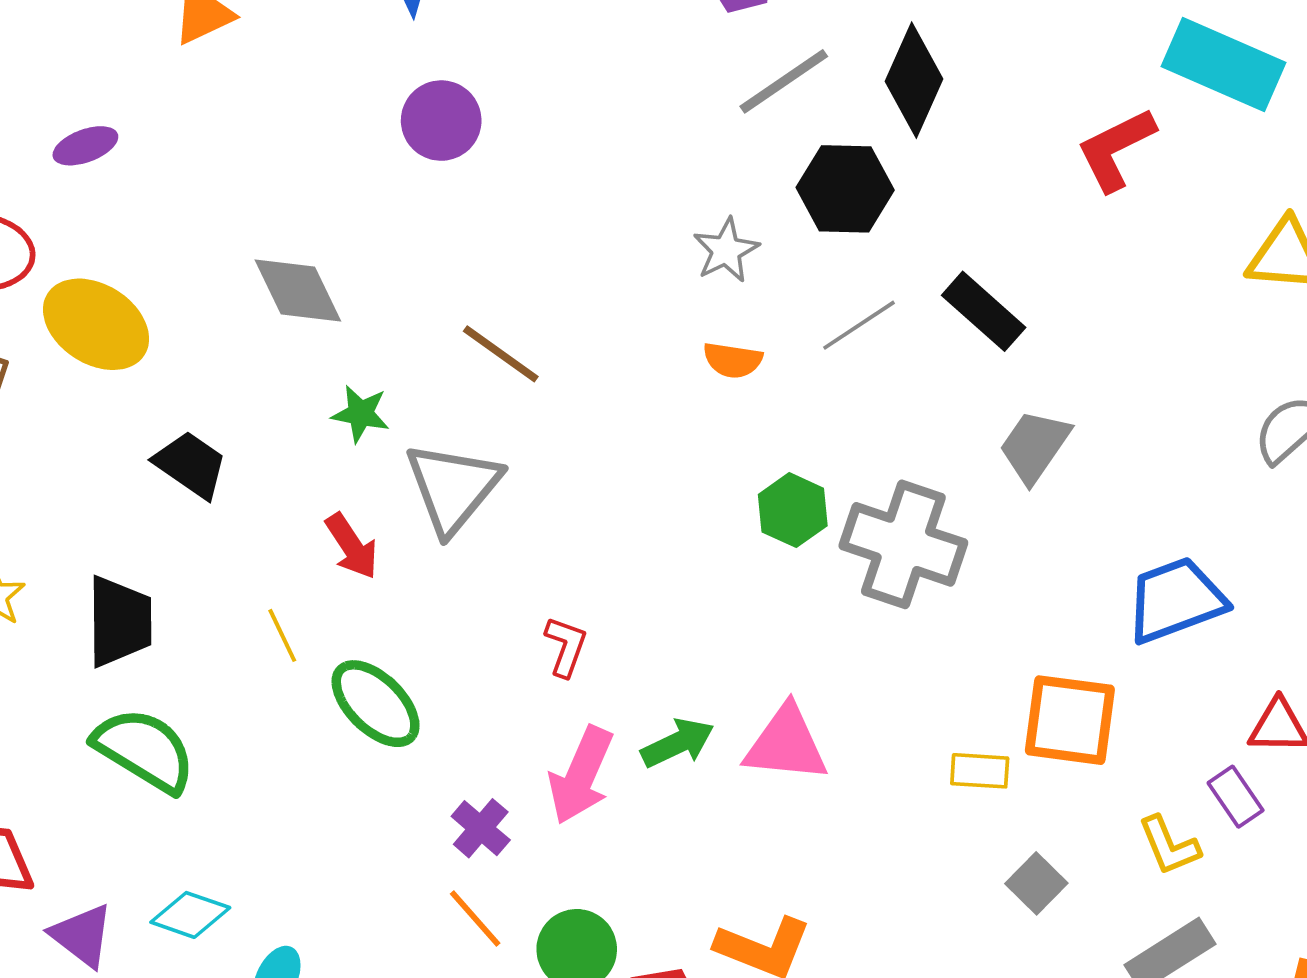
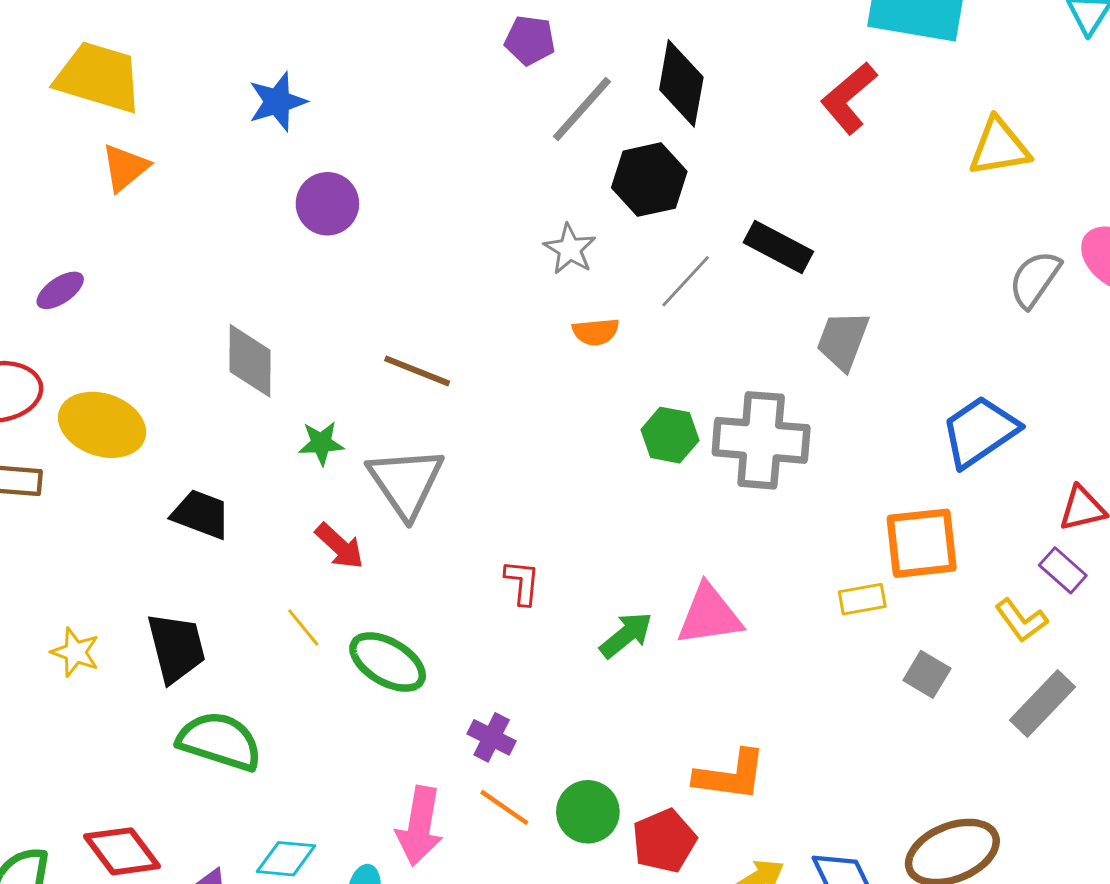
gray diamond: (298, 290) -> (250, 361), turned 40
pink arrow: (581, 775) -> (420, 826), moved

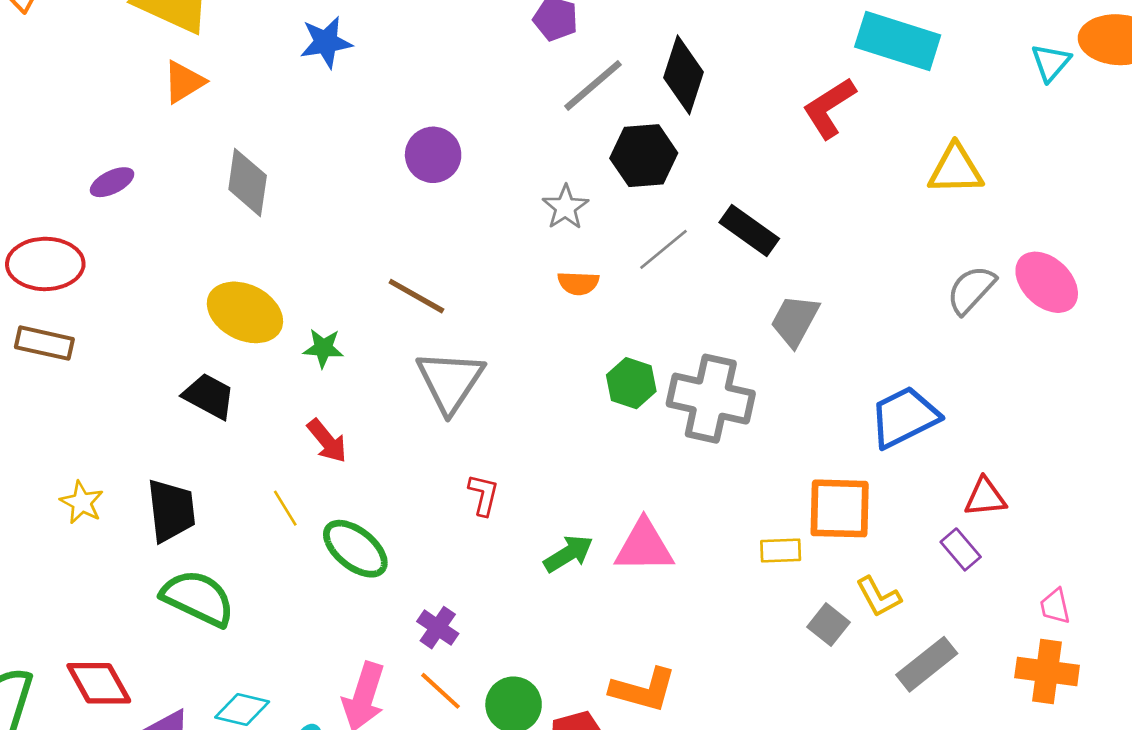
purple circle: (327, 204) -> (433, 155), moved
gray diamond: (250, 361) -> (248, 182), moved
yellow ellipse: (102, 425) -> (245, 312), moved
gray triangle: (406, 482) -> (450, 381), moved
yellow L-shape: (1021, 620) -> (878, 597), moved

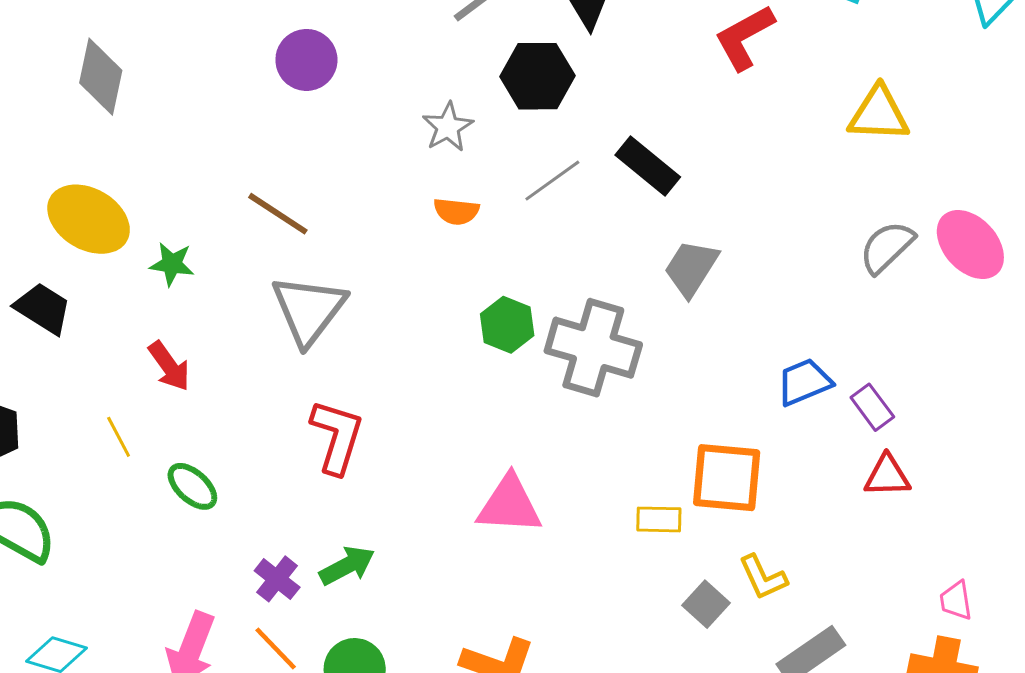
blue trapezoid: (904, 417) -> (804, 382), size x0.7
red L-shape: (483, 495) -> (337, 437), size x1.6
green ellipse: (355, 549) -> (192, 486), size x0.7
purple rectangle: (961, 549) -> (872, 407), moved
green arrow: (568, 554) -> (347, 566), moved

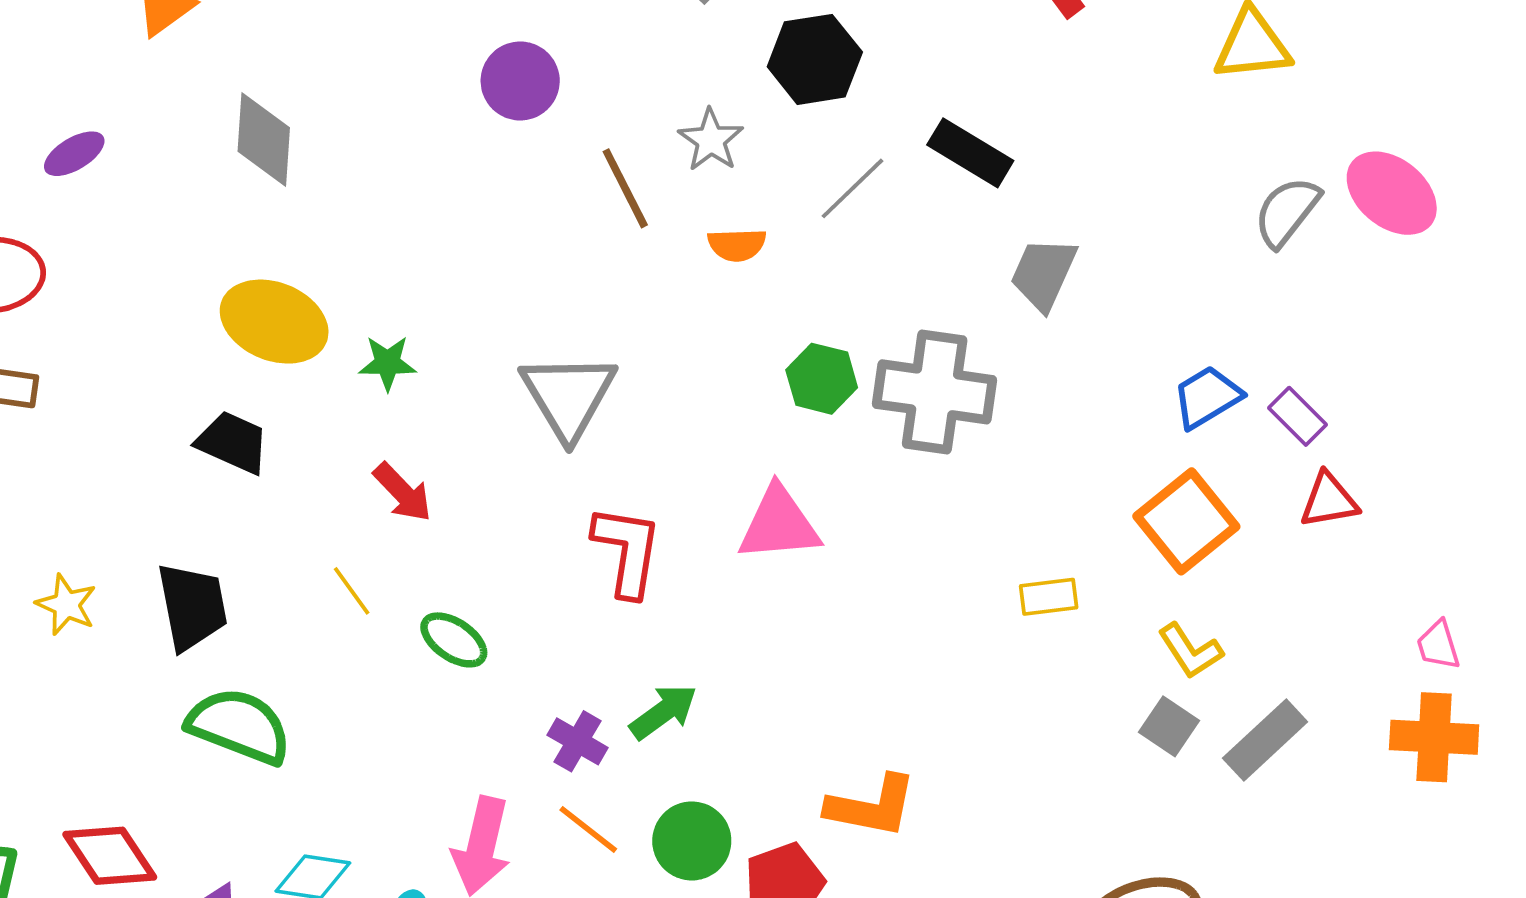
brown line: (278, 214) -> (625, 188), moved, turned 38
orange square: (727, 478) -> (1186, 521), moved, turned -36
pink triangle: (509, 505) -> (779, 524), moved
gray square: (706, 604) -> (1169, 726), moved

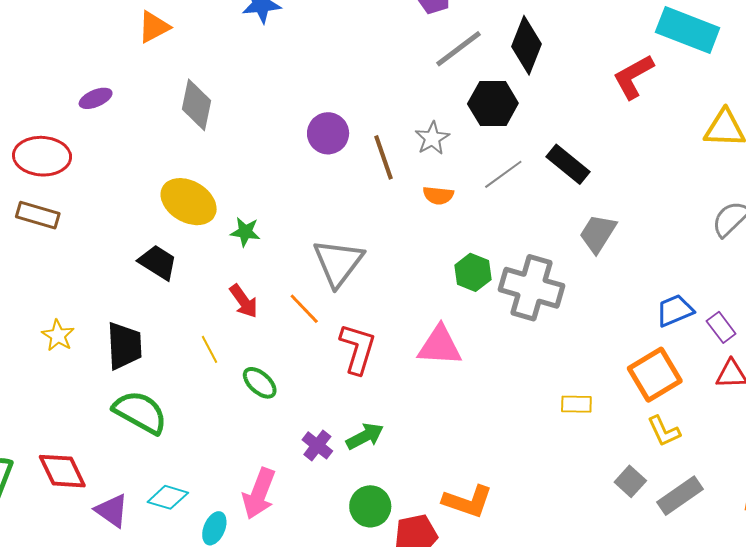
purple circle: (520, 81) -> (328, 133), moved
yellow L-shape: (1190, 651) -> (664, 431), moved
orange line: (588, 829) -> (304, 309), moved

